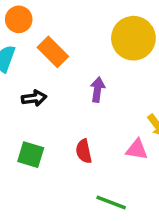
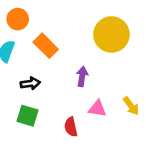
pink triangle: (137, 149) -> (97, 109), moved
green square: (31, 155) -> (27, 116), moved

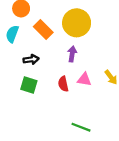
yellow circle: (111, 34) -> (77, 23), moved
red semicircle: (71, 127) -> (63, 84), moved

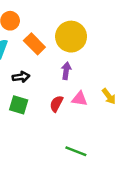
red semicircle: (63, 84) -> (56, 104), turned 40

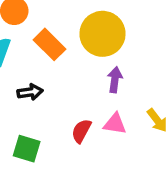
purple arrow: (66, 71) -> (115, 80), moved
green square: (19, 105) -> (27, 149), moved

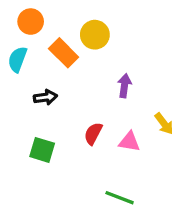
yellow circle: (103, 34) -> (95, 35), moved, size x0.7
pink triangle: (115, 124) -> (129, 142), moved

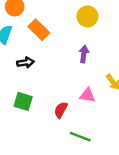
yellow circle: (95, 35) -> (87, 16), moved
red semicircle: (93, 133) -> (61, 110), moved

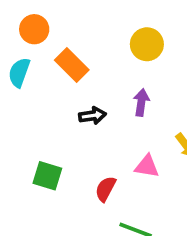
black arrow: (26, 63) -> (92, 116), moved

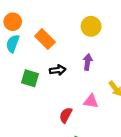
orange circle: (34, 29) -> (13, 22), moved
green square: (47, 176) -> (30, 78), moved

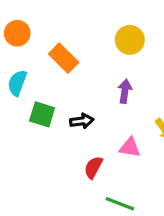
cyan semicircle: (13, 44) -> (17, 83), moved
black arrow: (58, 70) -> (82, 121), moved

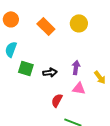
orange rectangle: (64, 58) -> (46, 26), moved
purple arrow: (125, 91) -> (76, 67), moved

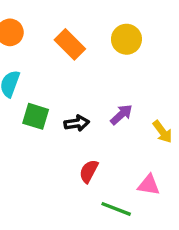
purple arrow: (76, 67) -> (121, 115), turned 40
pink triangle: (79, 88) -> (149, 185), moved

